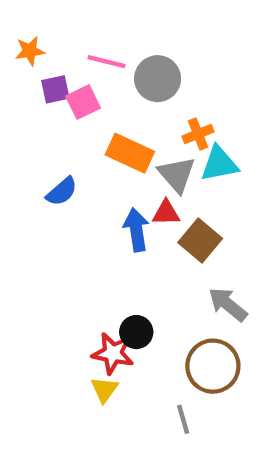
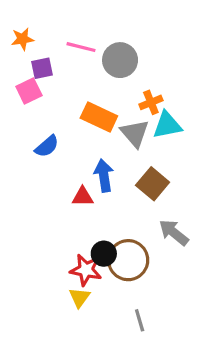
pink square: (83, 102) -> (29, 91), moved
red triangle: (166, 213) -> (83, 197), moved
brown circle: (213, 366) -> (128, 260), moved

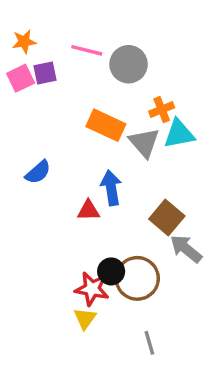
pink square: (29, 91) -> (21, 78), moved
blue semicircle: (47, 146) -> (38, 172), moved
brown square: (153, 184) -> (167, 217), moved

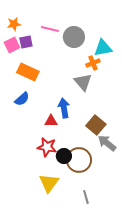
orange rectangle: (106, 125) -> (28, 72), moved
cyan triangle: (179, 134) -> (103, 48), moved
red star: (92, 289) -> (47, 147), moved
yellow triangle: (85, 318) -> (49, 183), size x1.5

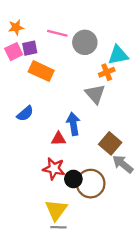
orange rectangle: (28, 72) -> (41, 71), moved
gray line: (86, 197) -> (58, 227), moved, turned -72

